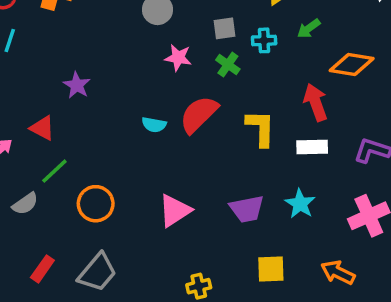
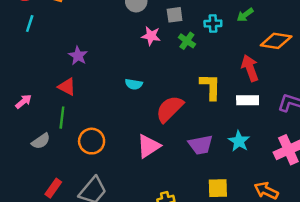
gray square: (224, 28) -> (175, 15), moved
red semicircle: (199, 114) -> (170, 109), moved
red triangle: (42, 128) -> (67, 87), moved
green line: (54, 171) -> (62, 118), turned -40

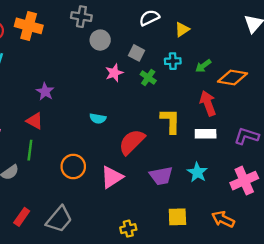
gray square: (175, 15) -> (136, 53), turned 35
green arrow: (245, 15) -> (203, 66), moved
pink star: (151, 36) -> (114, 73), turned -30
orange circle: (92, 141) -> (73, 167), moved

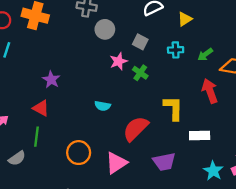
green cross: (148, 77) -> (140, 73), moved
white rectangle: (206, 134) -> (200, 135), moved
cyan star: (197, 172) -> (213, 171), moved

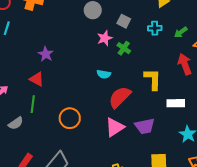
cyan semicircle: (103, 106) -> (104, 74), moved
pink triangle: (116, 163) -> (115, 127), moved

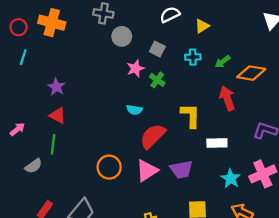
purple star: (46, 54) -> (56, 87), moved
orange circle: (70, 118) -> (109, 167), moved

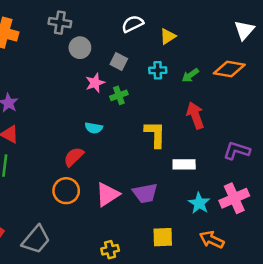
orange diamond: (251, 73) -> (229, 69), moved
green cross: (157, 80) -> (119, 95), turned 35
red semicircle: (153, 136) -> (74, 157), moved, size x0.7

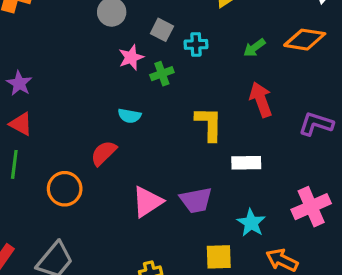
cyan cross: (158, 70) -> (196, 44), moved
purple L-shape: (237, 151) -> (316, 124), moved
orange circle: (66, 191) -> (65, 189), moved
cyan star: (199, 203) -> (251, 223), moved

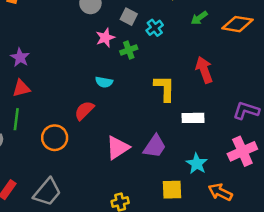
cyan cross: (196, 44) -> (155, 28), turned -35
green arrow: (254, 48) -> (199, 18), moved
red triangle: (21, 124) -> (21, 88), turned -42
purple L-shape: (316, 124) -> (246, 111), moved
purple trapezoid: (196, 200) -> (155, 146), turned -45

